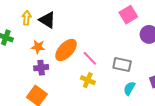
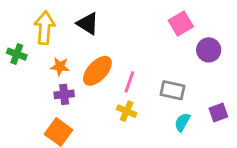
yellow arrow: (27, 18) -> (45, 28), size x1.6
black triangle: (47, 20) -> (88, 24), moved
pink line: (90, 58) -> (129, 82), turned 63

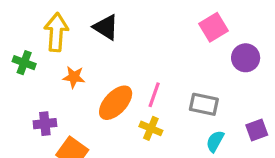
orange ellipse: (97, 71) -> (116, 103), moved
purple cross: (64, 94) -> (45, 124), moved

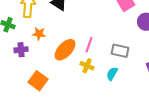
purple cross: (45, 124) -> (21, 50), moved
cyan semicircle: (215, 141) -> (112, 74), moved

